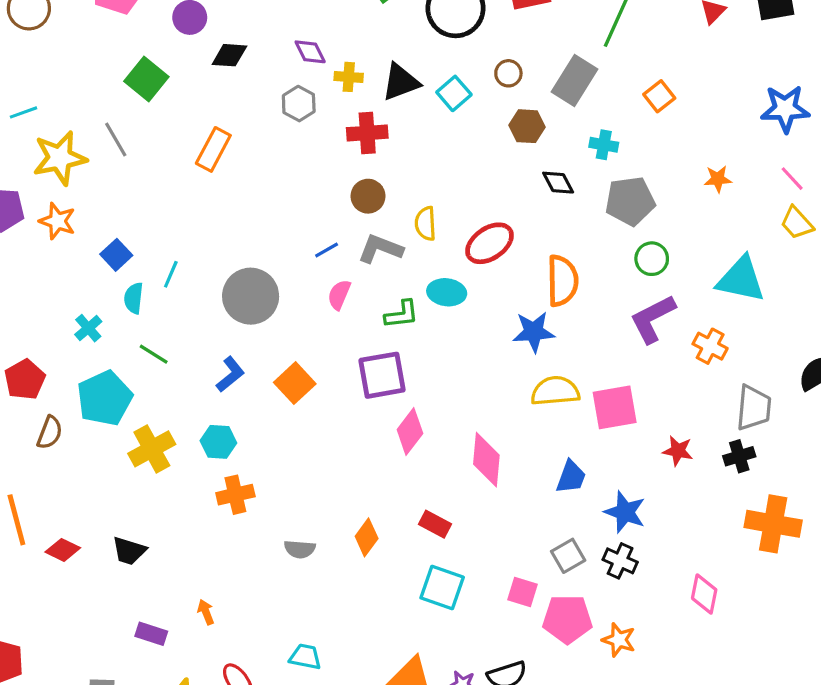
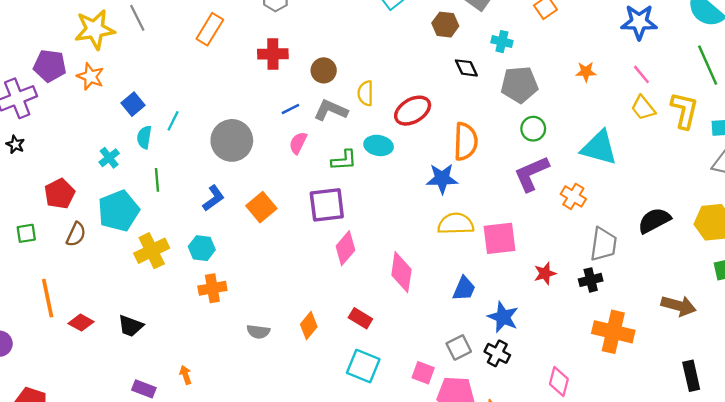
red cross: (367, 133) -> (273, 54), moved
green line: (154, 354) -> (157, 180), turned 50
red star: (678, 451) -> (545, 273), turned -30

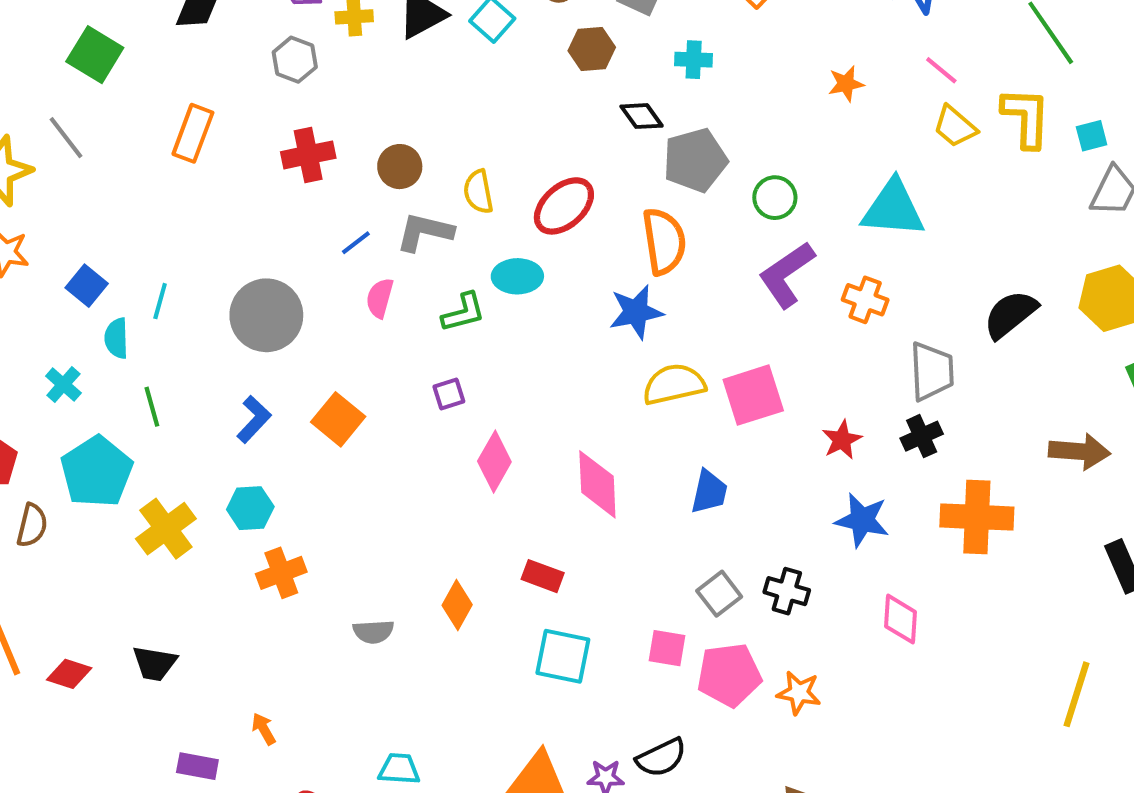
gray pentagon: (519, 85) -> (695, 160), moved
purple square: (327, 205) -> (449, 394), size x0.5
blue star: (503, 317) -> (862, 520), moved

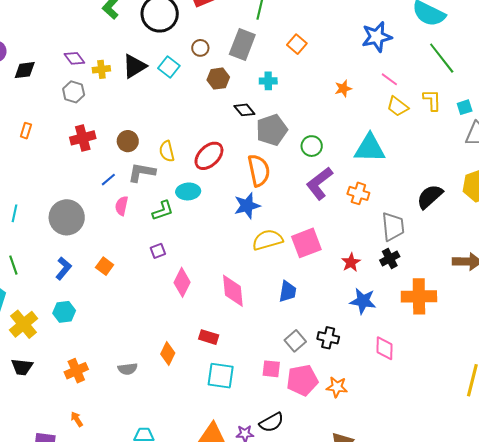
yellow L-shape: (1026, 117) -> (432, 100), size x0.7
orange rectangle: (193, 133) -> (26, 131), size x0.6
orange square: (338, 419) -> (105, 266), size x0.7
orange cross: (281, 573) -> (76, 371), moved
black trapezoid: (155, 663) -> (22, 367), moved

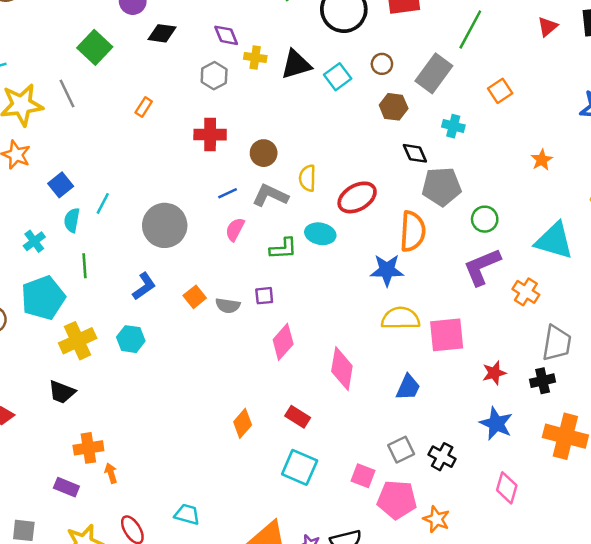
orange star: (343, 89) -> (542, 160), turned -30
gray semicircle: (128, 369) -> (228, 306), moved
orange cross: (76, 371) -> (88, 448), moved

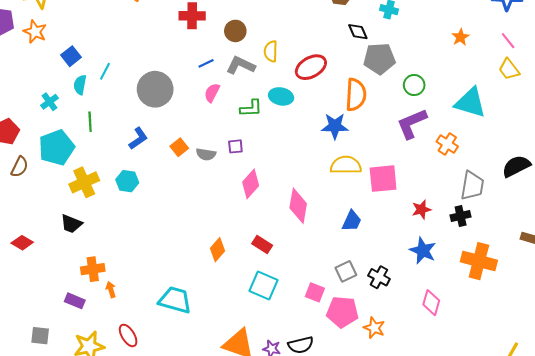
cyan trapezoid: (187, 514) -> (175, 300), moved, size x1.6

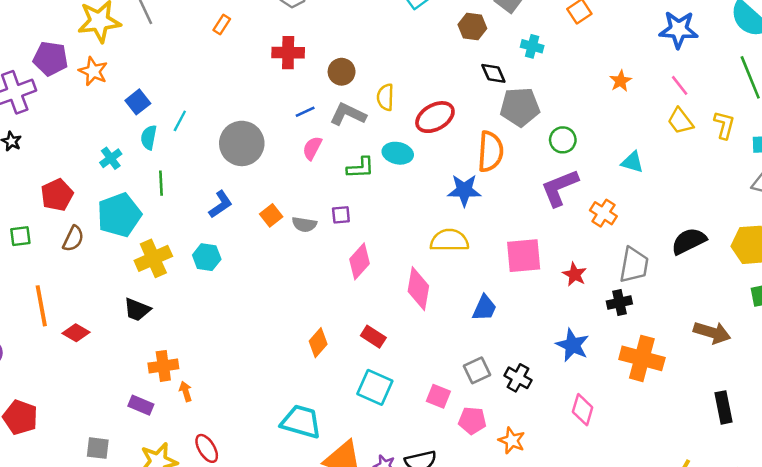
cyan triangle: (470, 103) -> (632, 162), size x0.6
yellow semicircle: (346, 165) -> (449, 240), moved
red star: (421, 210) -> (575, 274), moved, turned -30
cyan trapezoid: (175, 300) -> (301, 422), moved
pink pentagon: (342, 312) -> (472, 421), size x0.7

